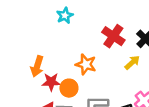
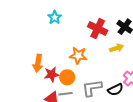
yellow arrow: (132, 62) -> (117, 48), turned 32

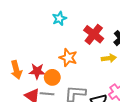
cyan star: (55, 17) -> (59, 18), moved
orange arrow: (38, 63) -> (16, 70), moved, turned -36

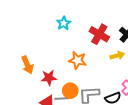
orange arrow: (16, 70) -> (27, 65), moved
orange circle: (52, 77) -> (70, 91), moved

